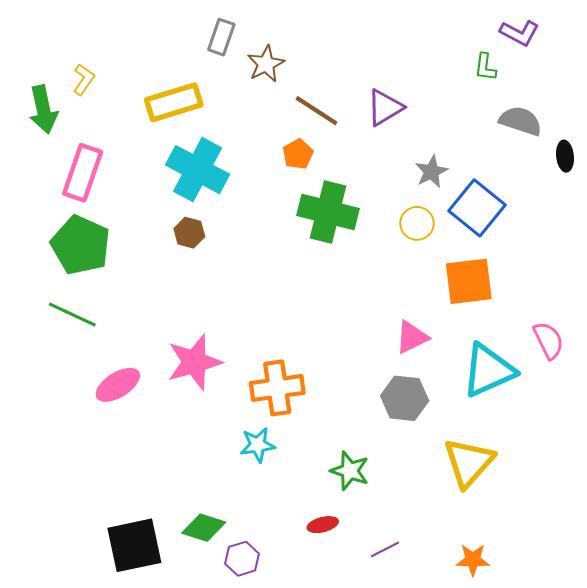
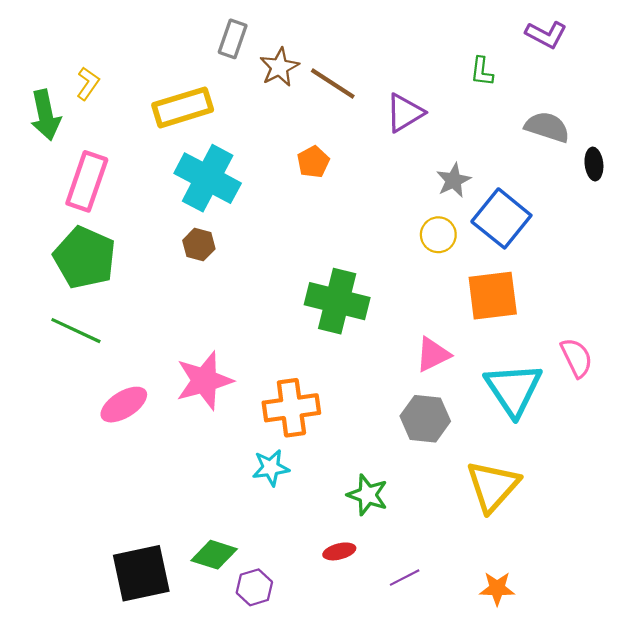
green L-shape: (485, 67) -> (482, 72), moved
brown line: (317, 111) -> (333, 83), moved
green cross: (328, 212) -> (337, 301), moved
cyan triangle: (488, 370) -> (513, 389), turned -40

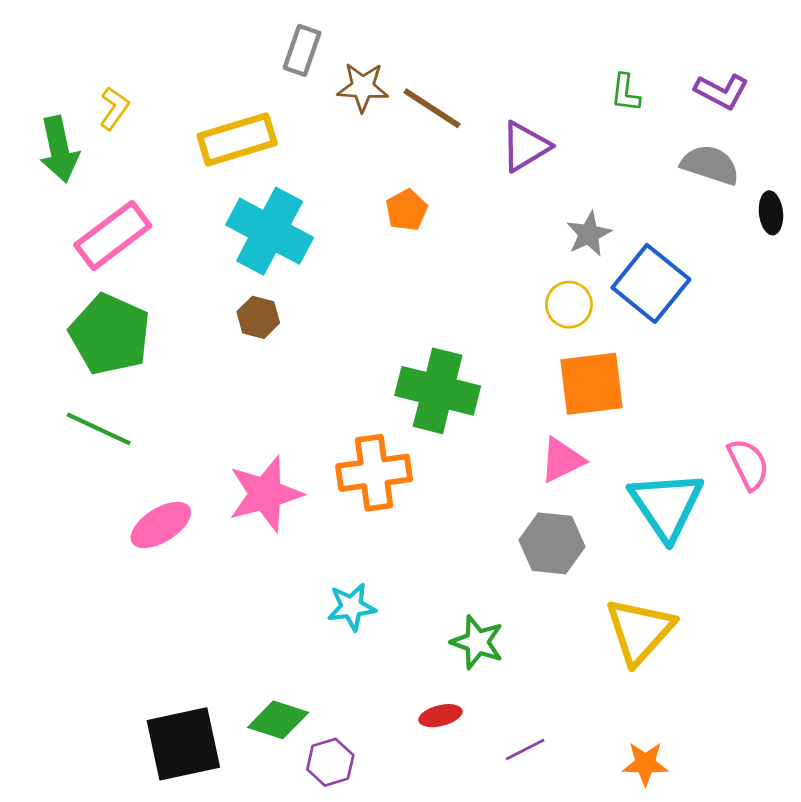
purple L-shape: (546, 34) -> (722, 91), moved
brown star: (279, 67) -> (363, 87), turned 30
pink rectangle: (87, 181) -> (113, 235), turned 34
orange square: (493, 296) -> (592, 384), moved
orange cross: (291, 408) -> (374, 473), moved

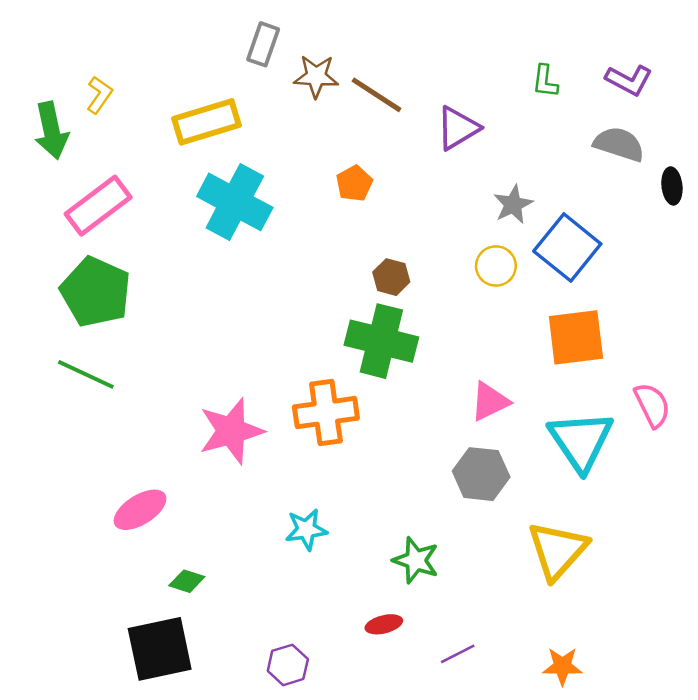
brown hexagon: (258, 317) -> (391, 277), moved
orange square: (592, 384) -> (576, 337), moved
pink ellipse: (161, 525) -> (140, 510), moved
green diamond: (278, 720) -> (187, 581), moved, size x0.7

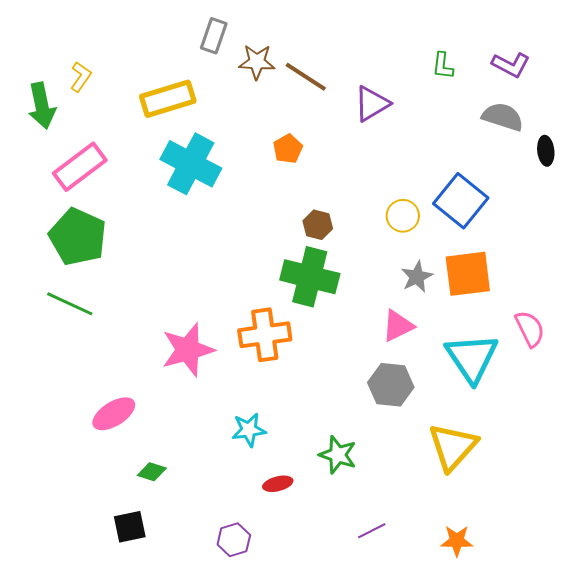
gray star: (513, 204) -> (417, 277), moved
red ellipse: (384, 624) -> (278, 484), moved
black square: (160, 649) -> (130, 527), size x0.6

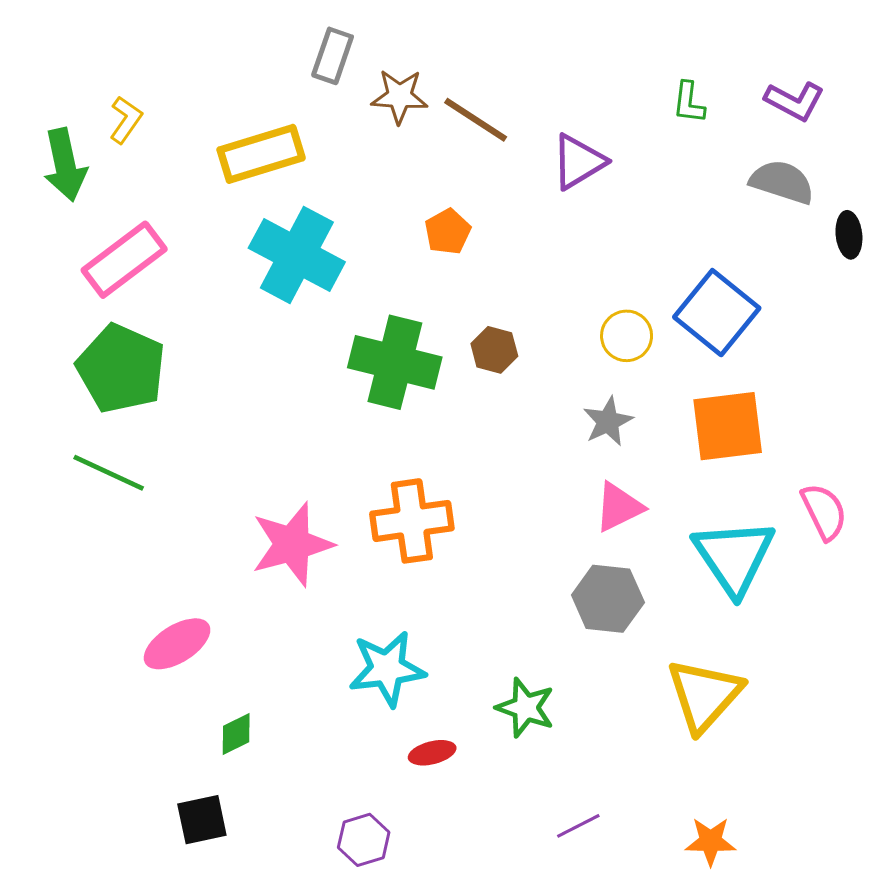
green cross: (310, 277) -> (395, 362), moved
gray star: (417, 277) -> (608, 421), moved
cyan star: (249, 430) -> (387, 669), size x1.4
green diamond: (152, 472) -> (236, 734), turned -44

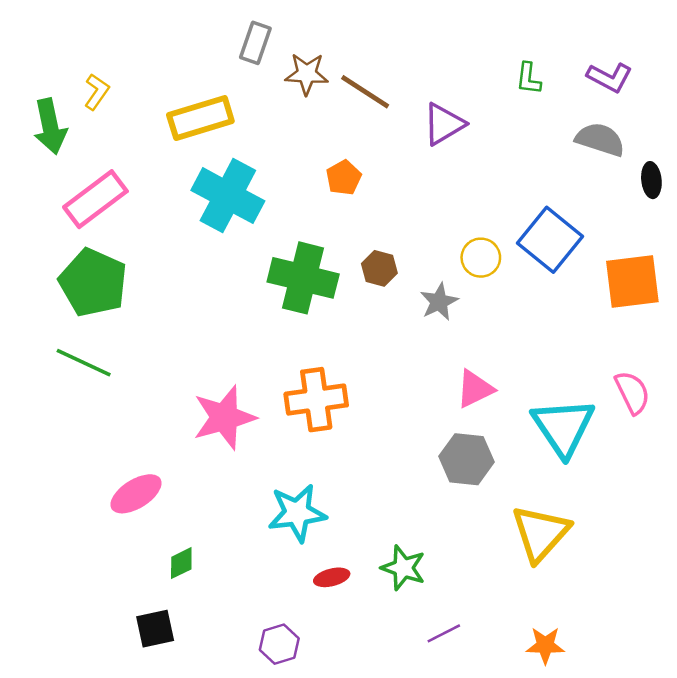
gray star: (608, 421) -> (439, 302), moved
orange square: (728, 426) -> (632, 281), moved
green star: (525, 708) -> (403, 568), moved

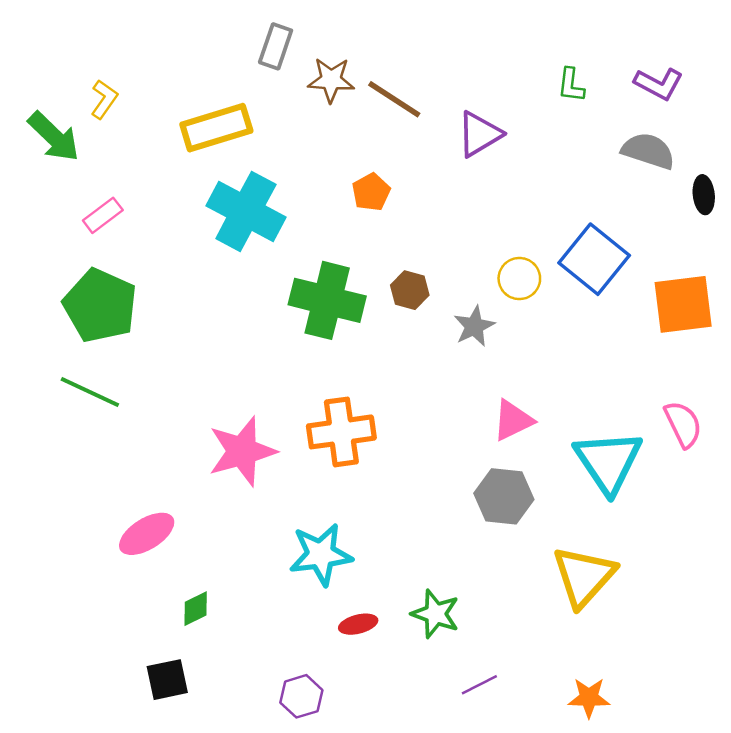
green arrow: (50, 126) -> (54, 137), turned -34
pink rectangle: (95, 199) -> (103, 215), size x0.6

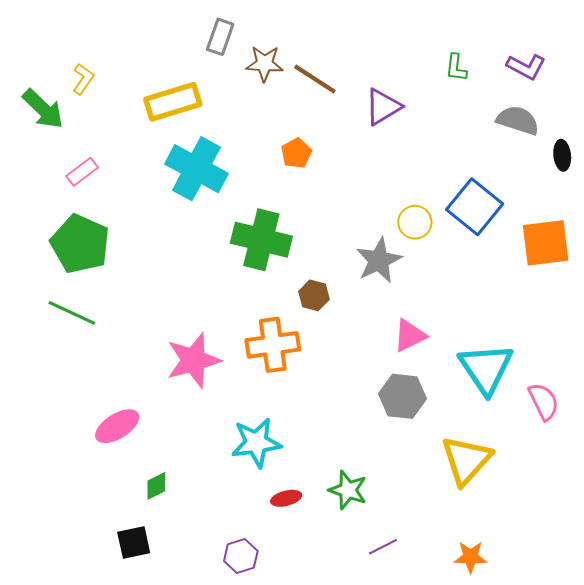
brown hexagon: (410, 290) -> (314, 295), moved
gray star: (474, 326) -> (379, 260), size x1.4
pink semicircle: (683, 424) -> (544, 401), moved

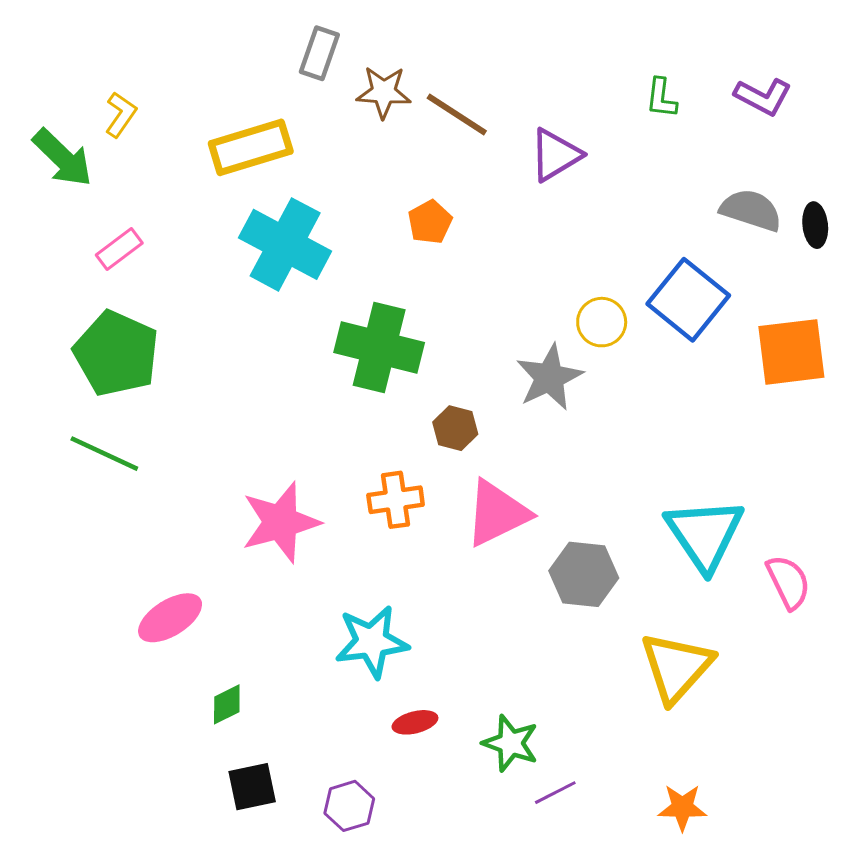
gray semicircle: (518, 120) -> (751, 210), moved
pink triangle: (410, 336) -> (497, 513), moved, size x1.4
orange cross: (273, 345) -> (396, 500), size x0.7
green star: (348, 490) -> (511, 743), moved
black square: (134, 543) -> (252, 787), moved

